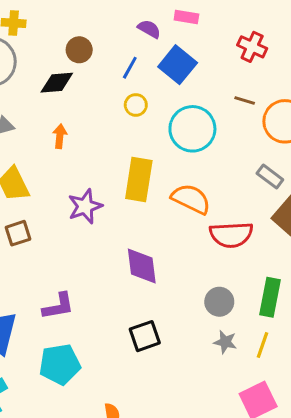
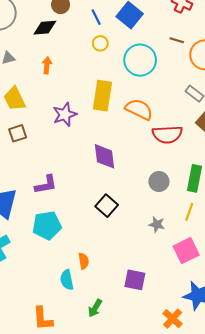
blue line: (130, 68) -> (96, 17), turned -56
black square: (145, 336) -> (107, 206), turned -30
gray star: (225, 342) -> (157, 224), moved

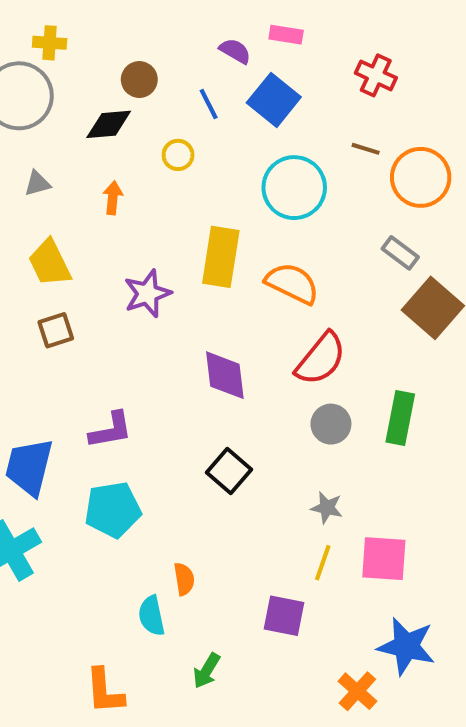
yellow circle: (100, 43) -> (178, 155), moved
red semicircle: (167, 134) -> (321, 359), moved, turned -48
yellow line: (189, 212) -> (323, 563), moved
pink square: (186, 251) -> (384, 559), turned 30

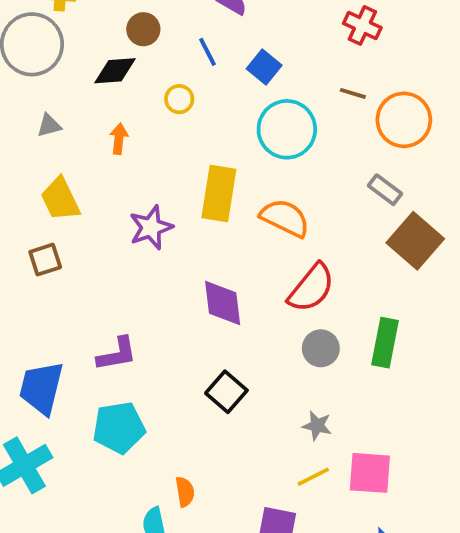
blue square: (274, 100) -> (264, 67), moved, size x0.7
brown square: (56, 330) -> (45, 260), moved
yellow line: (323, 563) -> (313, 477), turned 44

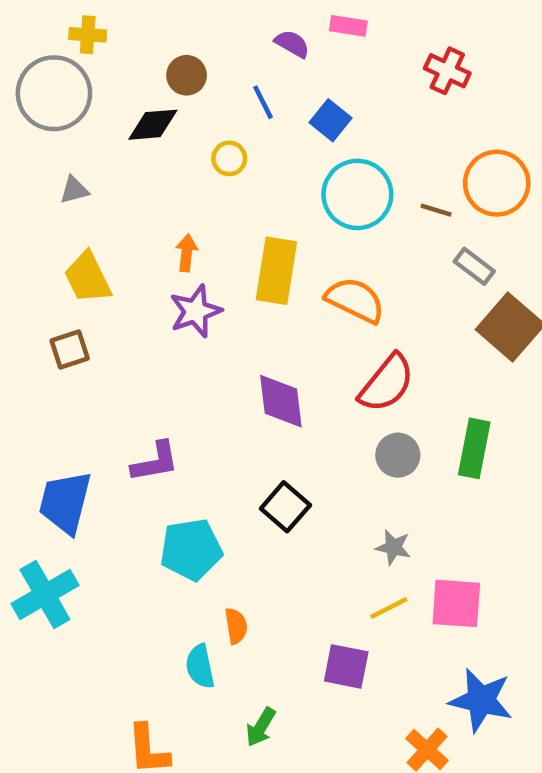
brown line: (353, 93) -> (436, 210), moved
orange arrow: (119, 139) -> (187, 253), moved
cyan pentagon: (119, 428) -> (191, 550), moved

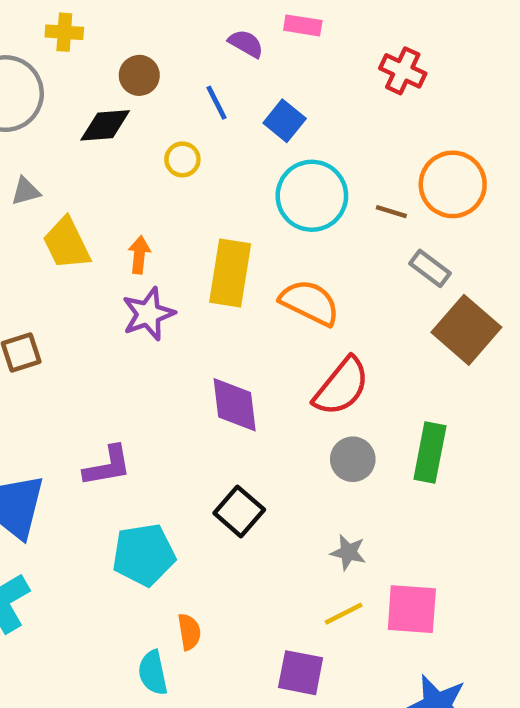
yellow cross: (88, 35) -> (64, 32), moved
yellow trapezoid: (88, 278) -> (67, 243), moved

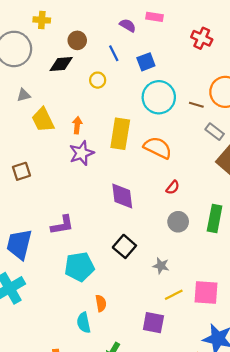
blue square: (285, 121) -> (146, 62), turned 30
red semicircle: (341, 387) -> (173, 187), size x0.5
gray star: (348, 552) -> (161, 266), moved

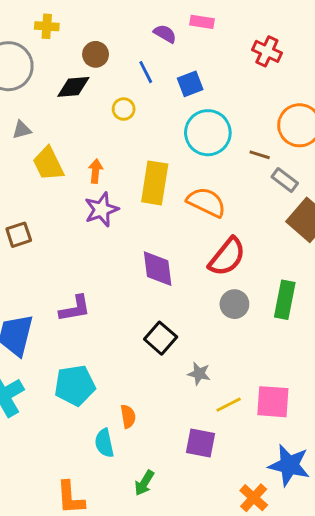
brown line: (196, 105) -> (260, 155), moved
red semicircle: (173, 187) -> (227, 257), size x2.0
gray star: (161, 266) -> (199, 374), moved
cyan pentagon: (79, 267) -> (75, 385), moved

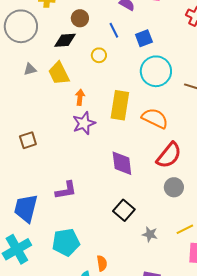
yellow trapezoid: (48, 164) -> (59, 73), moved
yellow line: (229, 405) -> (185, 229), moved

